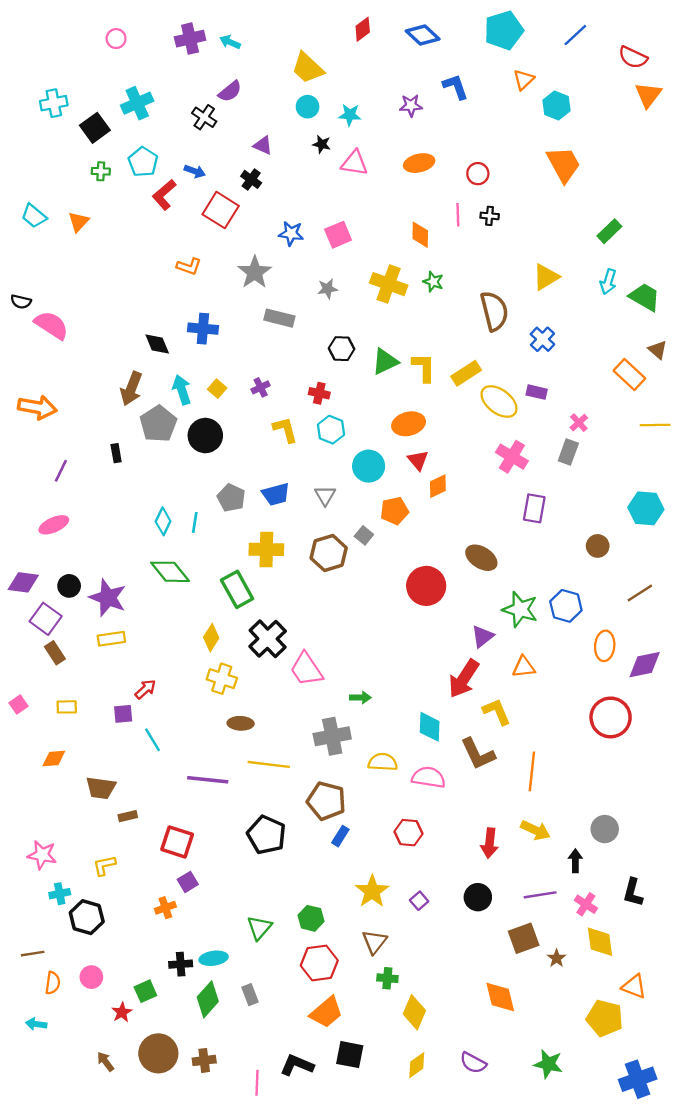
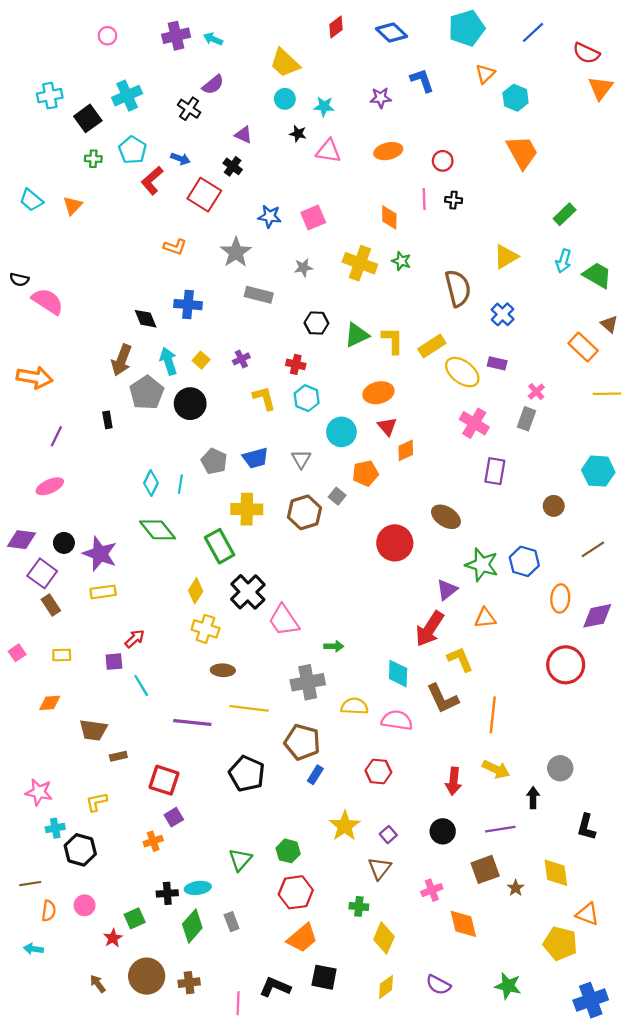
pink cross: (586, 904) -> (432, 890), moved, turned 36
brown triangle: (374, 942) -> (380, 868), moved

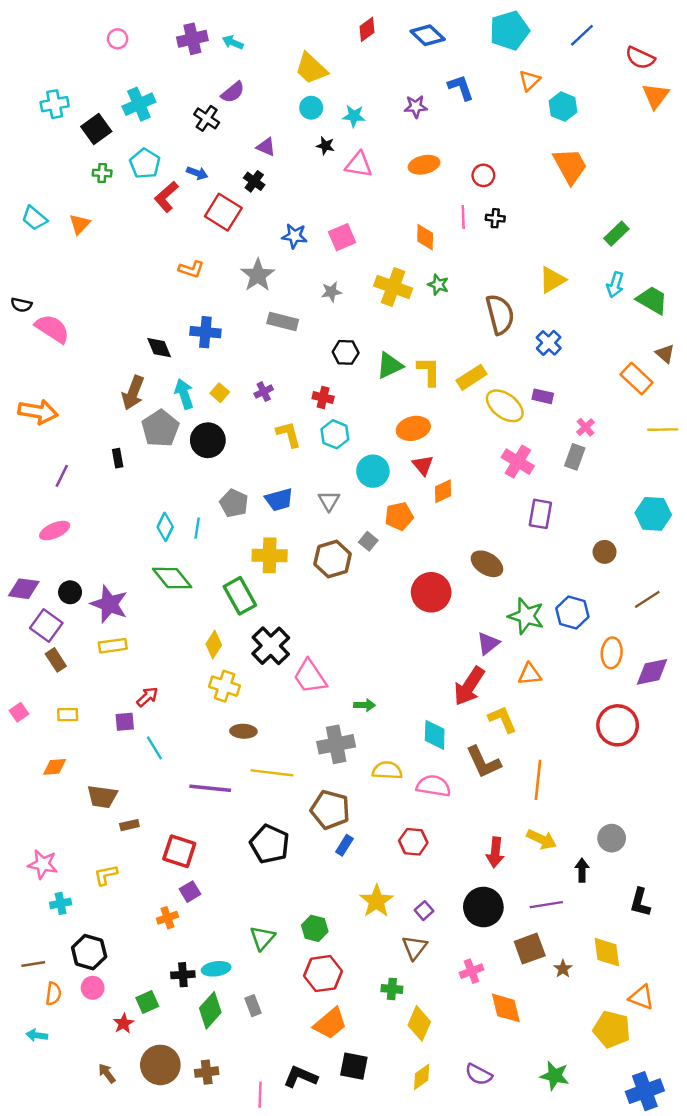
black circle: (443, 831) -> (483, 907), size x1.4
black hexagon: (80, 850) -> (89, 952), moved

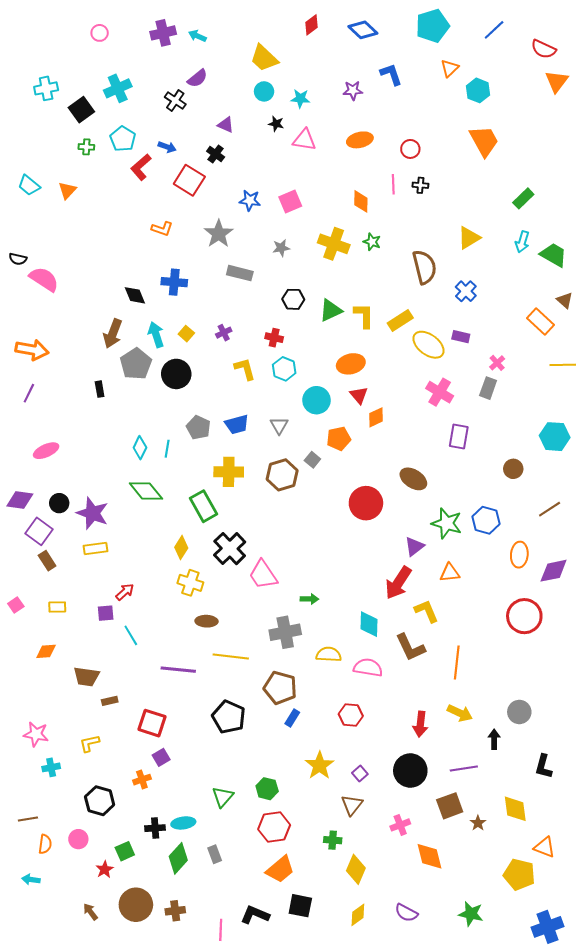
purple line: (62, 476) -> (29, 393), moved
black hexagon: (89, 952) -> (100, 801), moved

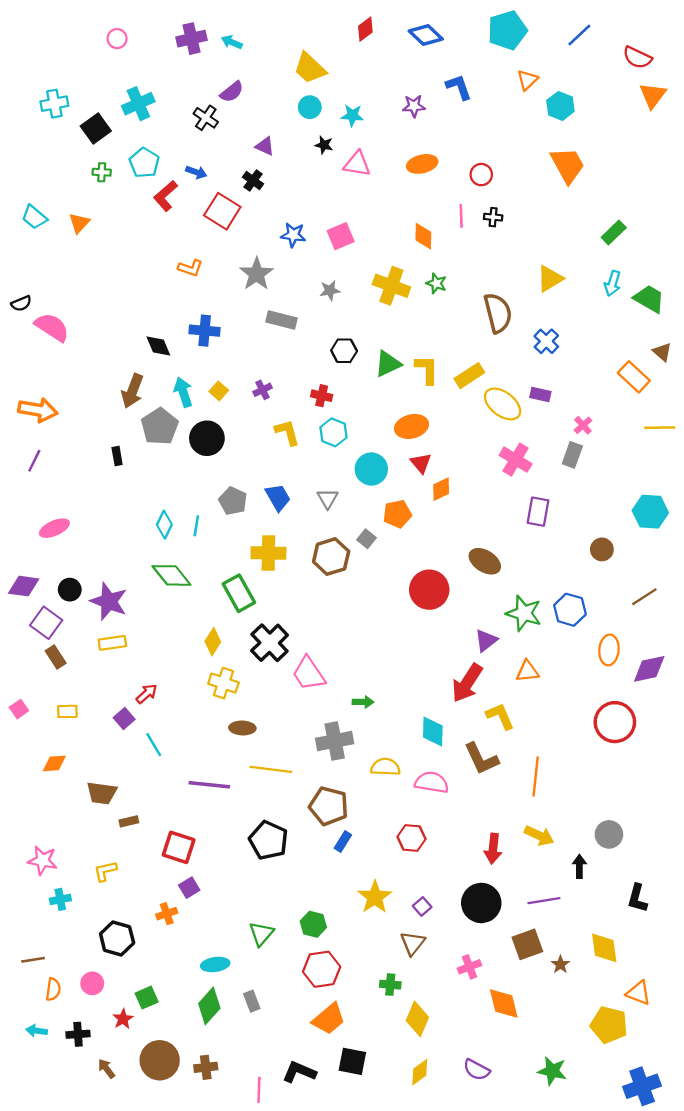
black semicircle: (18, 259) -> (21, 303), turned -36
blue trapezoid: (237, 424) -> (278, 497), turned -105
purple square: (106, 613) -> (124, 719), turned -36
black cross: (155, 828) -> (78, 1034), moved

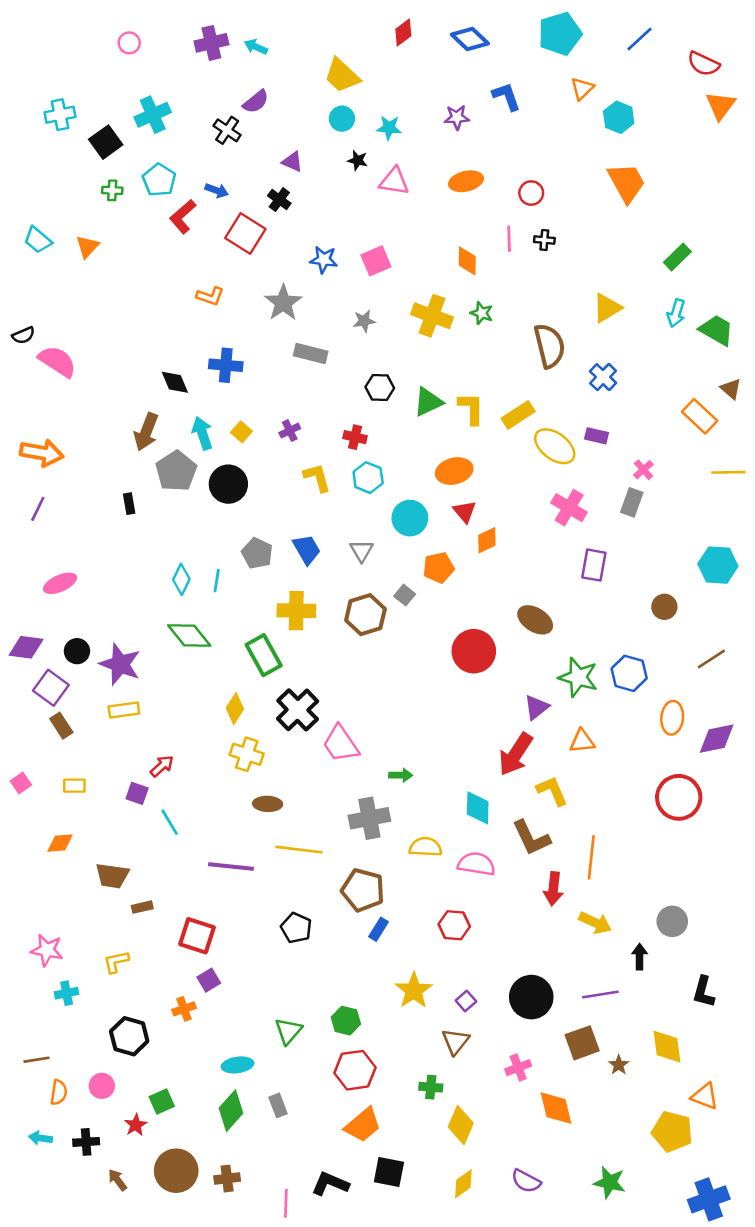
purple square: (124, 719) -> (137, 793), turned -30
black pentagon: (268, 840) -> (296, 928), size x0.7
red arrow: (493, 849) -> (553, 889), moved

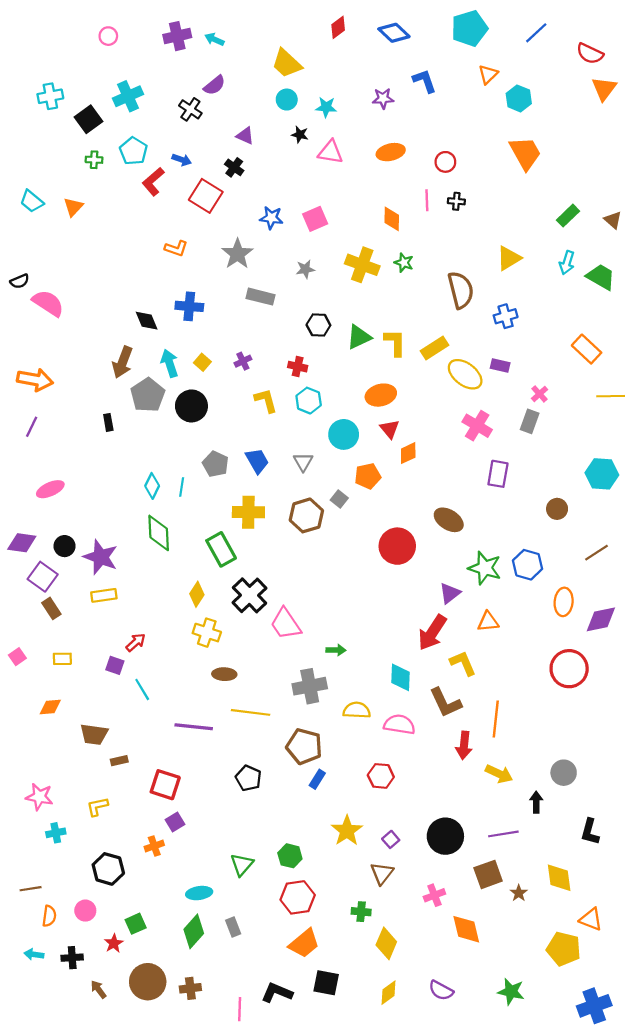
blue cross: (603, 377) -> (506, 316), turned 30
brown triangle: (731, 389) -> (613, 220), moved
green diamond: (189, 636) -> (159, 533), turned 36

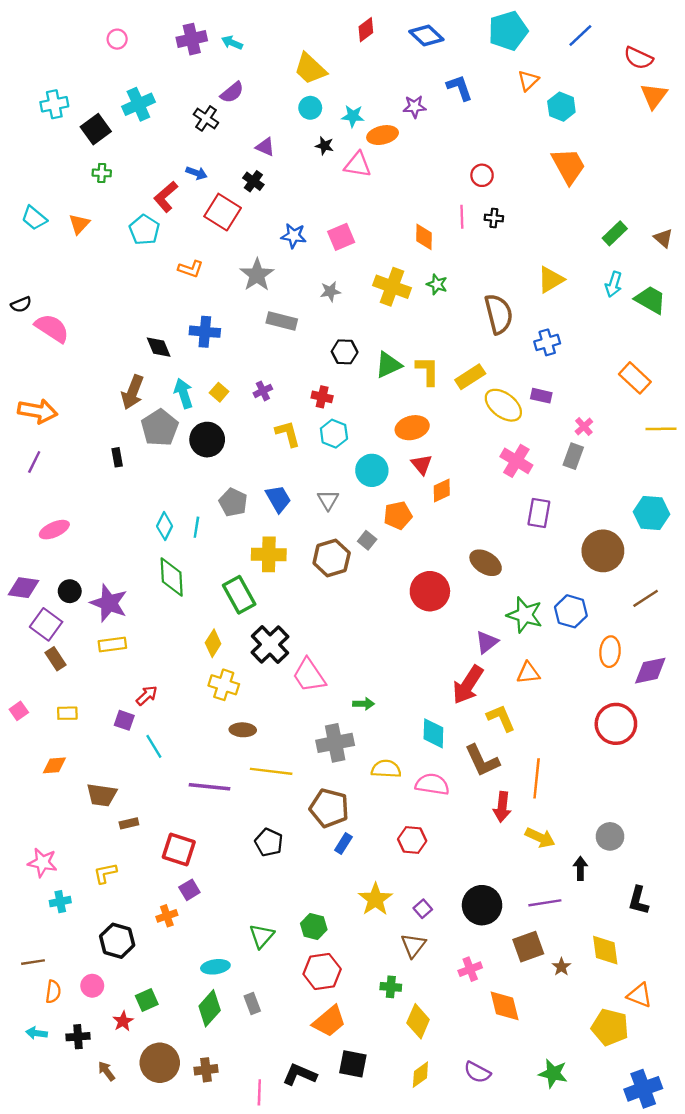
cyan pentagon: (133, 151) -> (144, 230), moved
orange ellipse: (391, 152) -> (383, 135), moved
brown circle: (557, 509) -> (603, 551), size x1.8

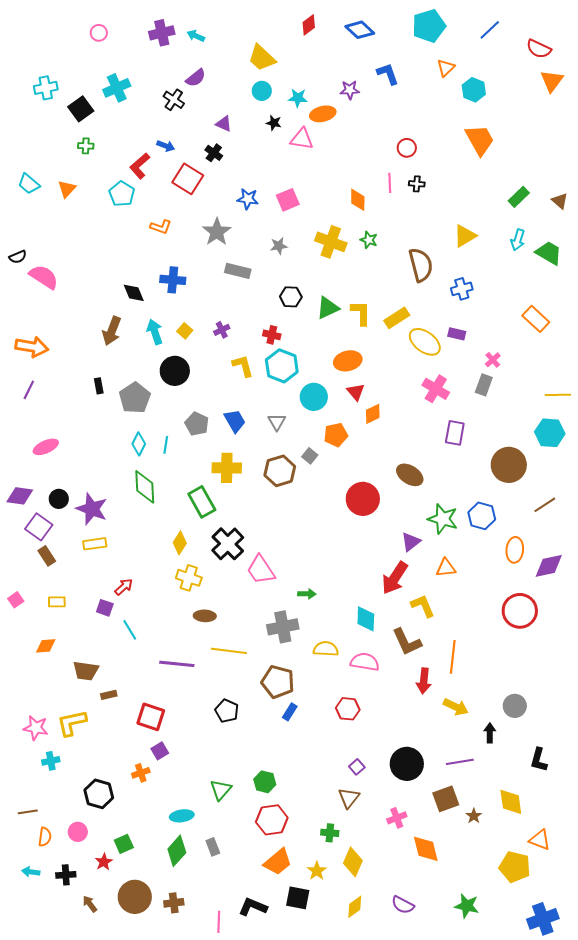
gray pentagon: (160, 428) -> (135, 398), moved
yellow line: (661, 429) -> (558, 395), moved
cyan hexagon: (334, 434) -> (282, 366), size x1.4
yellow L-shape: (105, 873) -> (72, 723), moved, size x1.5
yellow star: (375, 899) -> (317, 871), moved, size x0.7

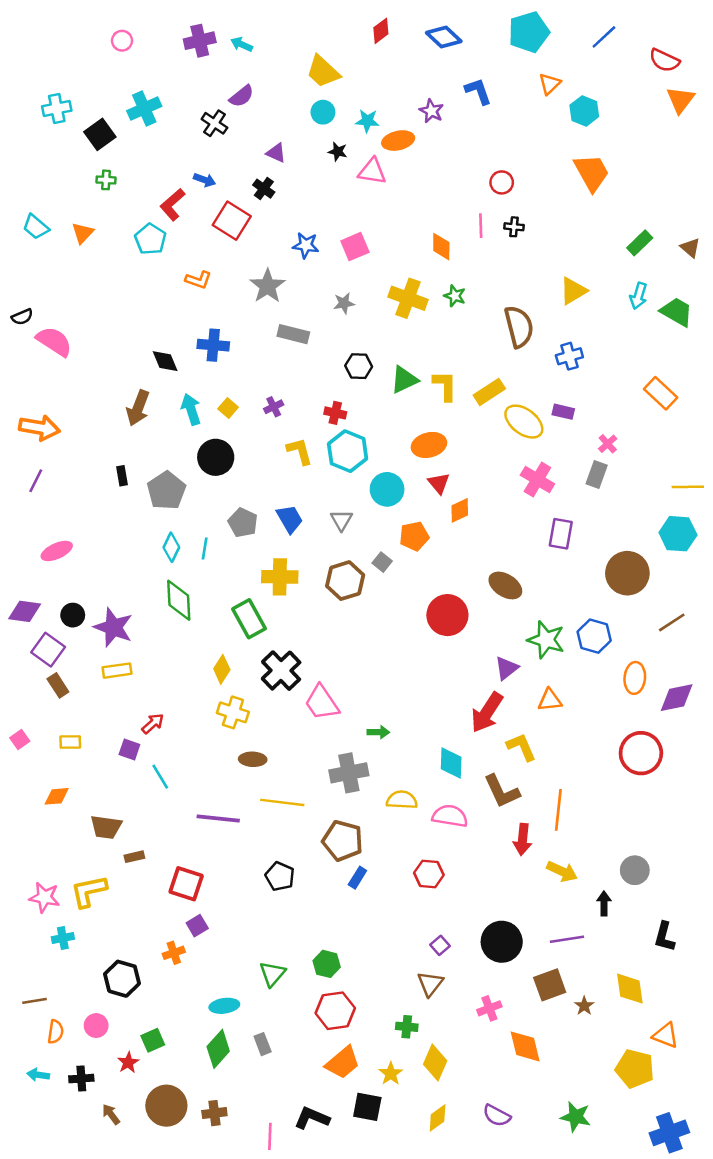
purple star: (350, 90) -> (431, 111), turned 30

